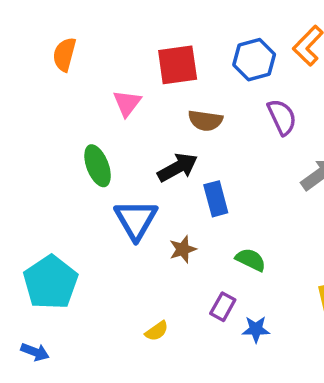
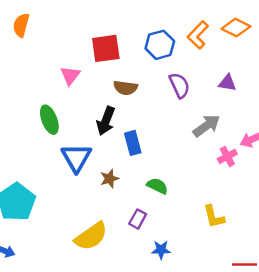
orange semicircle: (64, 54) -> (21, 25), moved
black arrow: (178, 167) -> (106, 121), turned 140
blue star: (256, 329) -> (161, 250), moved
yellow semicircle: (157, 331) -> (91, 236), size x2.0

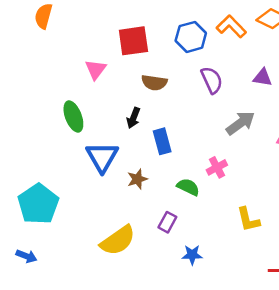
orange L-shape: (198, 35) -> (231, 26), turned 92
black arrow: (106, 121) -> (133, 118), size x0.7
pink cross: (227, 156) -> (217, 167), moved

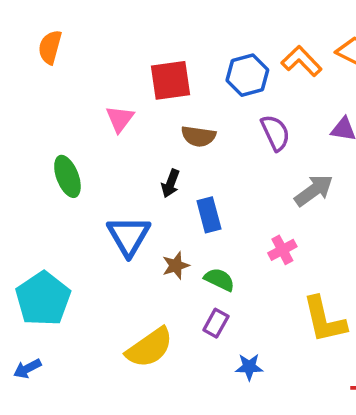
green ellipse: (73, 117) -> (67, 176), moved
green semicircle: (188, 187) -> (219, 280), moved
yellow L-shape: (248, 220) -> (324, 320), size x1.4
blue arrow: (26, 256) -> (27, 369), turned 132

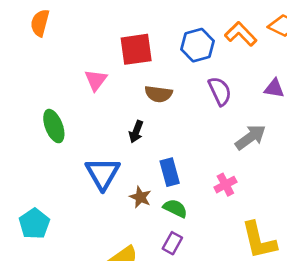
blue rectangle: (209, 215) -> (170, 172), moved
brown star: (176, 266) -> (140, 197), turned -30
cyan pentagon: (43, 299) -> (34, 224), size x0.7

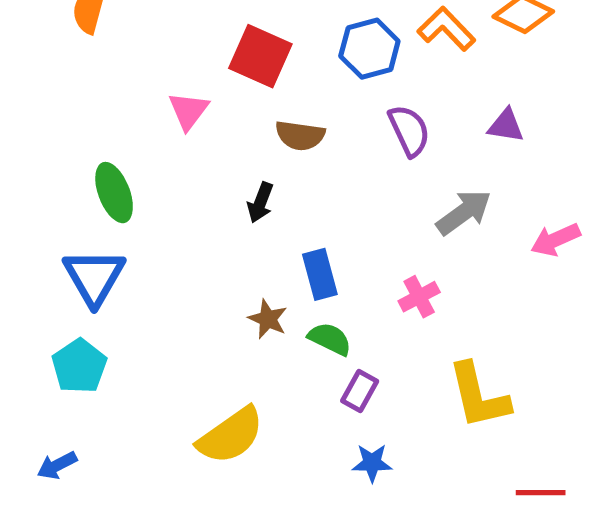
red square: (136, 49) -> (260, 56), turned 32
blue triangle: (103, 173) -> (94, 277), moved
purple rectangle: (172, 243) -> (360, 391), moved

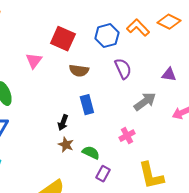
purple triangle: (506, 126) -> (169, 75), moved
black arrow: (260, 202) -> (63, 123), moved
blue rectangle: (320, 274) -> (87, 105), moved

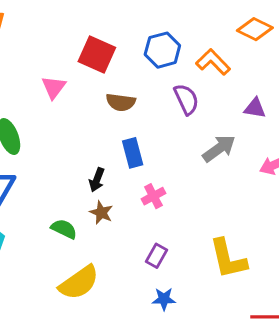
orange L-shape: (138, 28) -> (213, 62), moved
pink cross: (127, 136) -> (153, 196), moved
green semicircle: (91, 153) -> (64, 229), moved

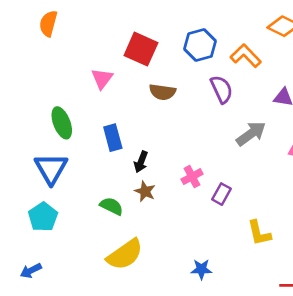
blue rectangle: (133, 153) -> (113, 138), moved
purple rectangle: (156, 256) -> (222, 194), moved
yellow L-shape: (228, 259) -> (259, 233), size x0.7

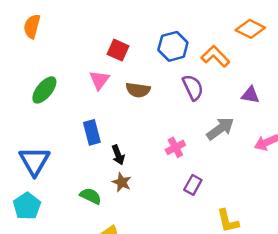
red square: (141, 49) -> (118, 50), size x0.7
pink triangle: (102, 79) -> (99, 80), moved
green ellipse: (62, 123) -> (44, 90), moved, turned 60
black arrow: (141, 162) -> (118, 155), turned -42
pink cross: (192, 177) -> (175, 147), moved

